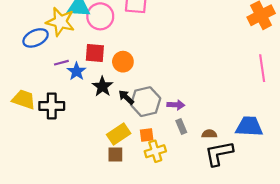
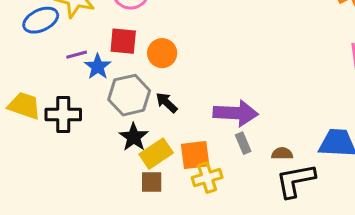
black star: (102, 86) -> (134, 137), moved
gray hexagon: (146, 102) -> (129, 95), moved
purple arrow: (176, 105) -> (236, 113), size x1.8
orange square: (147, 135) -> (195, 155), size x1.5

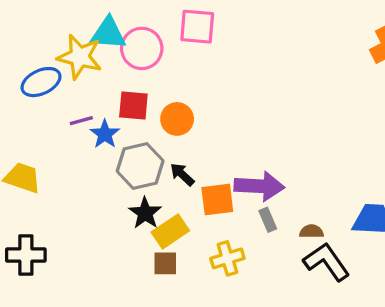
black cross: (63, 115) -> (26, 255), moved
orange square: (195, 155) -> (217, 200), moved
black L-shape: (296, 181) -> (327, 262), turned 66

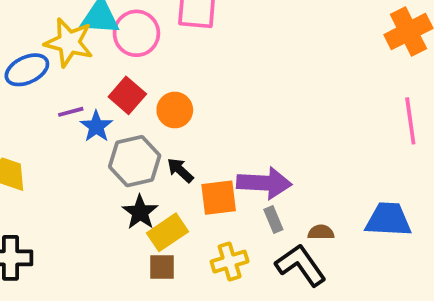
red square: (133, 106) -> (127, 95), turned 36
black L-shape: (327, 262) -> (301, 265), moved

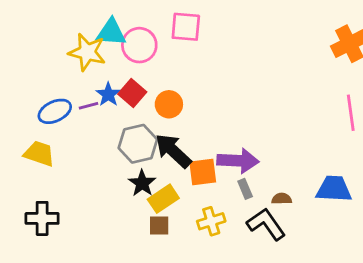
blue ellipse: (27, 70) -> (55, 111), moved
blue star: (96, 126) -> (108, 94), moved
black arrow: (180, 170) -> (173, 151), size x1.8

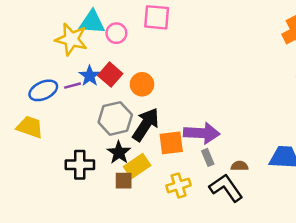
pink circle: (139, 45) -> (116, 33), size x0.7
black arrow: (173, 151) -> (146, 125), turned 80
black cross: (42, 218) -> (80, 165), moved
brown square: (159, 225) -> (124, 181), moved

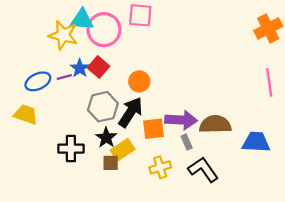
pink circle: (116, 33) -> (104, 30), size x1.8
orange circle: (142, 84) -> (139, 81), moved
brown semicircle: (239, 166) -> (215, 124), moved, size x2.0

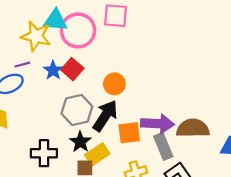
purple line: (64, 77) -> (22, 65), moved
gray rectangle: (187, 142) -> (163, 146), size x1.6

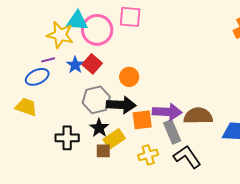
black arrow: (105, 116) -> (121, 105), turned 60

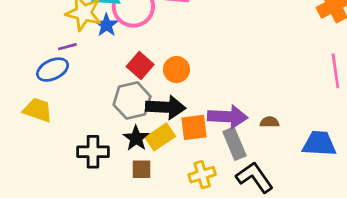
red square: (92, 64) -> (140, 66), moved
blue star: (75, 65) -> (106, 25), moved
brown semicircle: (198, 116) -> (269, 122), size x0.5
yellow rectangle: (114, 139) -> (160, 137), moved

